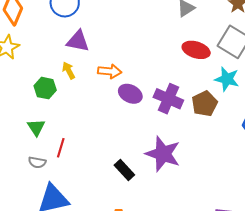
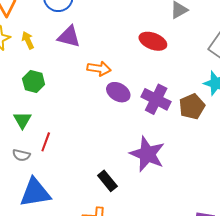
red ellipse: (196, 50) -> (153, 41), moved
yellow arrow: (69, 70) -> (28, 40), moved
black rectangle: (124, 170) -> (107, 181), moved

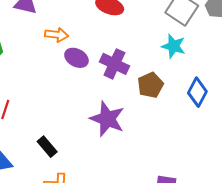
brown pentagon: (192, 106) -> (150, 85), moved
black rectangle: (107, 181) -> (47, 147), moved

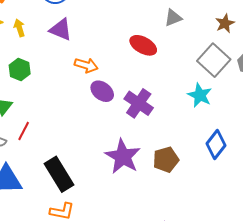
brown pentagon: (150, 85) -> (166, 160), moved
black rectangle: (47, 147) -> (59, 174), size x1.6

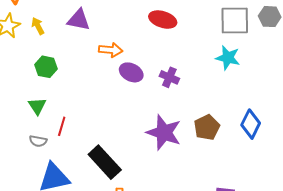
gray square: (214, 60) -> (235, 20), turned -32
purple cross: (139, 103) -> (169, 77), size x0.7
blue diamond: (216, 145) -> (251, 124), moved

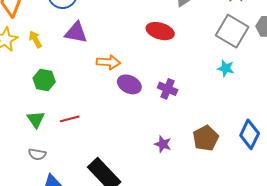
gray square: (235, 20) -> (232, 31), turned 32
cyan star: (228, 58) -> (226, 68), size x0.7
red line: (62, 126) -> (70, 119), moved, turned 60
purple star: (164, 133) -> (163, 144), size x0.5

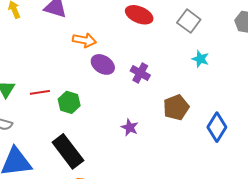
gray square: (232, 31) -> (189, 21), moved, size x0.7
green hexagon: (44, 80) -> (69, 102), moved
brown pentagon: (206, 138) -> (176, 107), moved

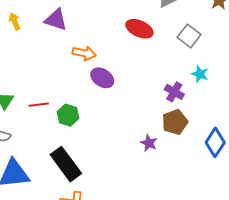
purple cross: (140, 73) -> (174, 92), moved
purple star: (130, 127) -> (149, 143), moved

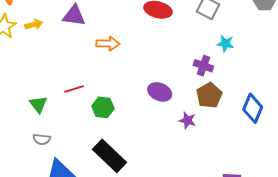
yellow arrow: (15, 21) -> (34, 24), turned 108
purple ellipse: (102, 78) -> (160, 92), moved
red line: (39, 105) -> (74, 89), moved

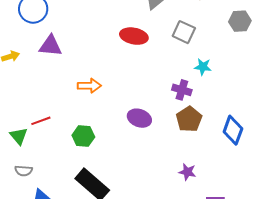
orange arrow: (108, 44) -> (89, 86), moved
red line: (74, 89) -> (41, 121), moved
purple star: (188, 120) -> (187, 172), moved

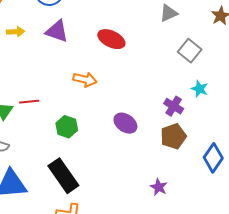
red ellipse: (134, 36) -> (111, 39), moved

